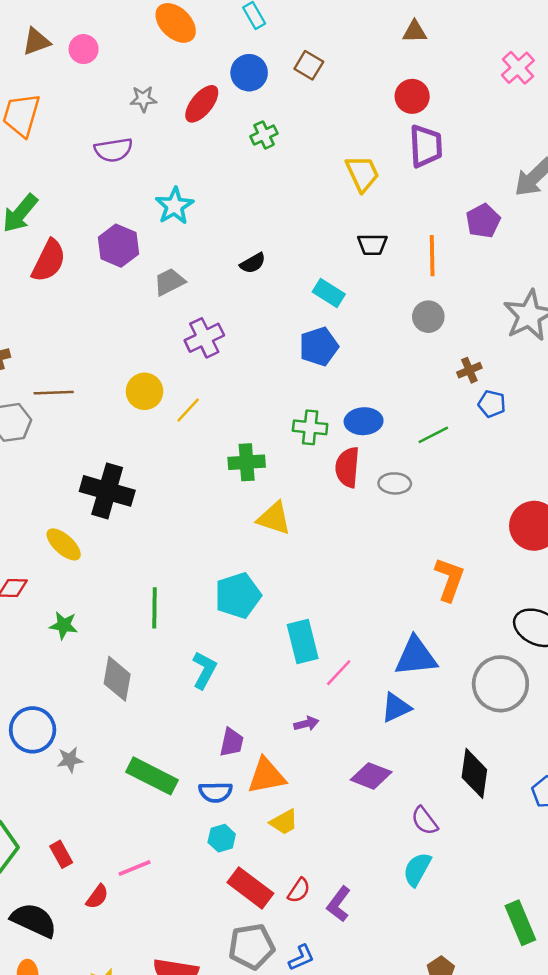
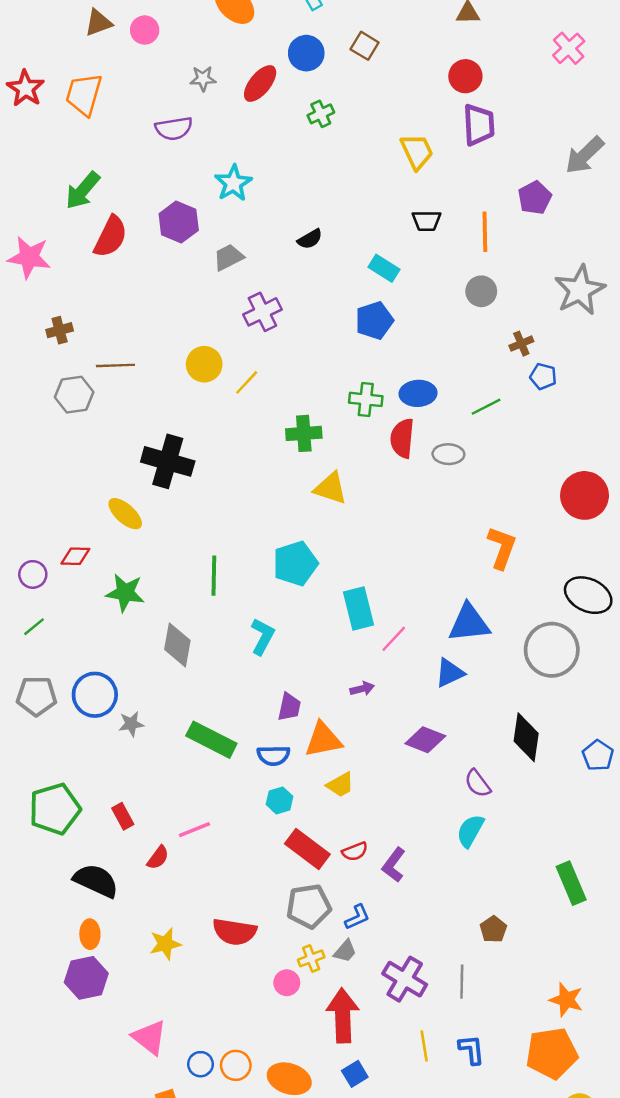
green star: (64, 625) -> (125, 593), size x1.4
red semicircle: (299, 890) -> (355, 851), turned 35

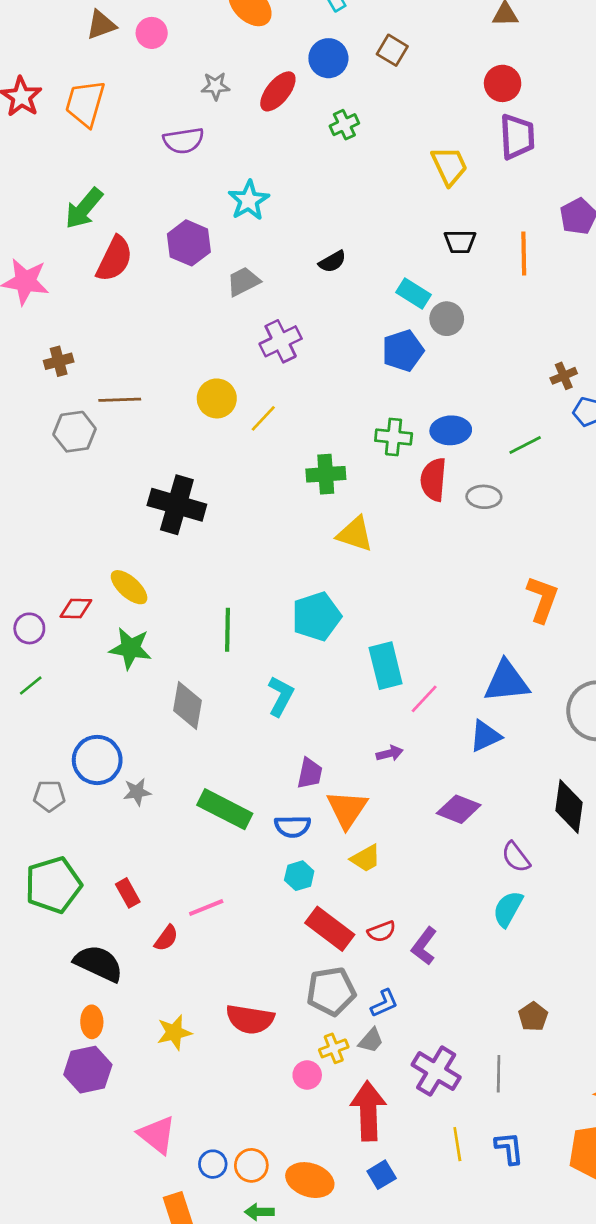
gray circle: (481, 291) -> (447, 319), moved
yellow ellipse: (125, 514) -> (129, 587), moved
gray pentagon: (36, 696) -> (49, 796), moved, size x0.7
orange triangle: (323, 740) -> (347, 809), turned -45

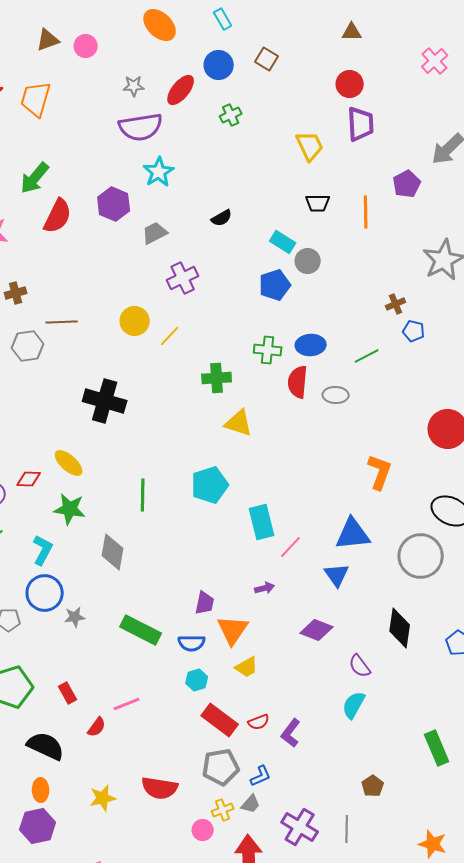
purple semicircle: (184, 141) -> (141, 127), moved, size x1.4
cyan L-shape: (281, 696) -> (43, 550), moved
blue triangle: (485, 736) -> (337, 575), turned -40

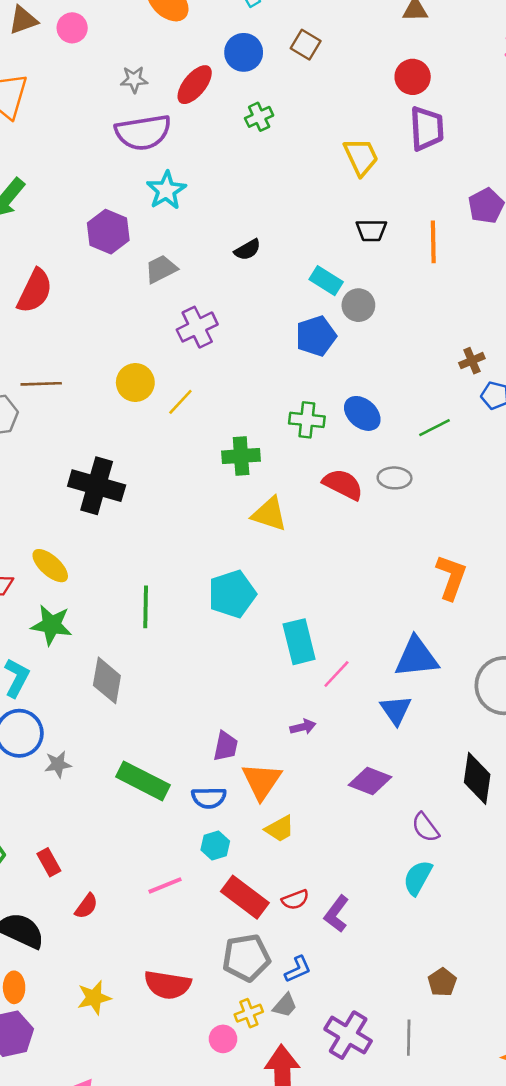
red semicircle: (58, 216) -> (35, 291), moved
blue ellipse: (311, 345) -> (362, 413), turned 44
red semicircle: (298, 382) -> (343, 484), moved, turned 112
pink line: (127, 704) -> (165, 885), moved

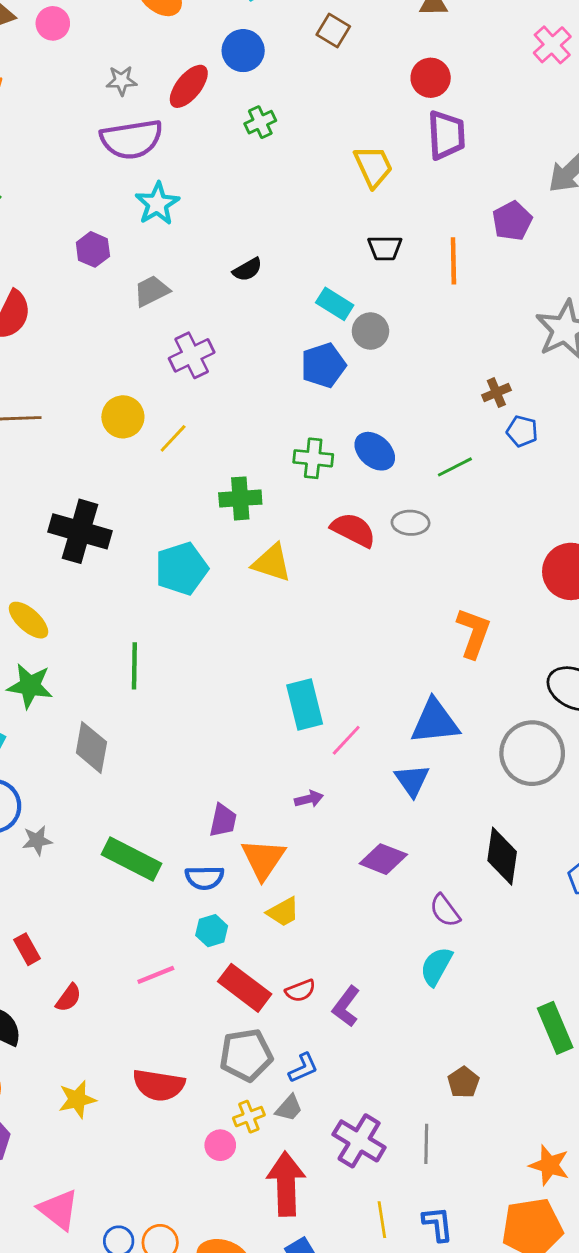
brown square: (306, 45) -> (333, 31), moved
purple hexagon: (108, 232) -> (93, 249), size x0.7
cyan pentagon: (232, 594) -> (182, 569), moved

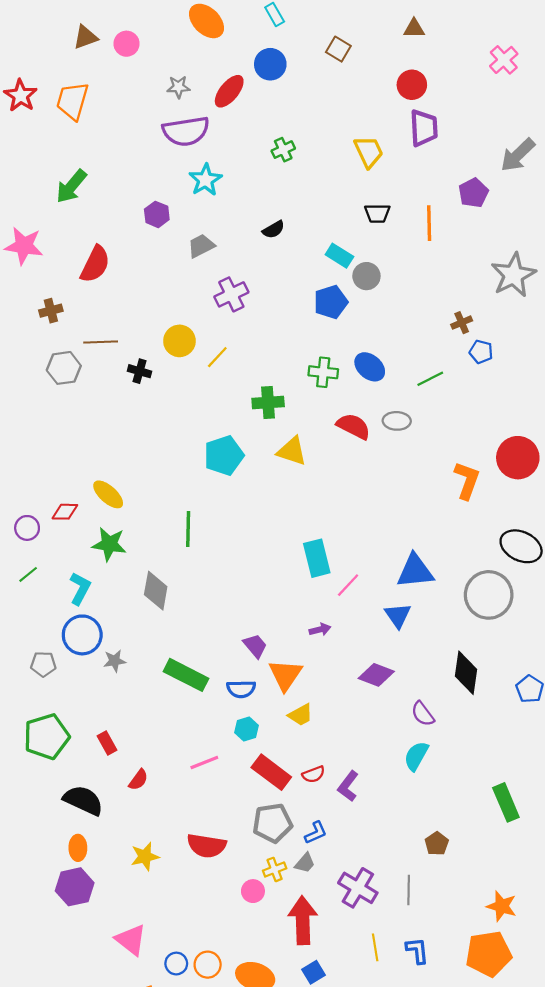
green cross: (260, 122) -> (283, 150), moved
black cross: (80, 531) -> (139, 371), moved, size x0.5
orange L-shape: (473, 633) -> (467, 480), moved
purple trapezoid: (223, 820) -> (255, 646), turned -52

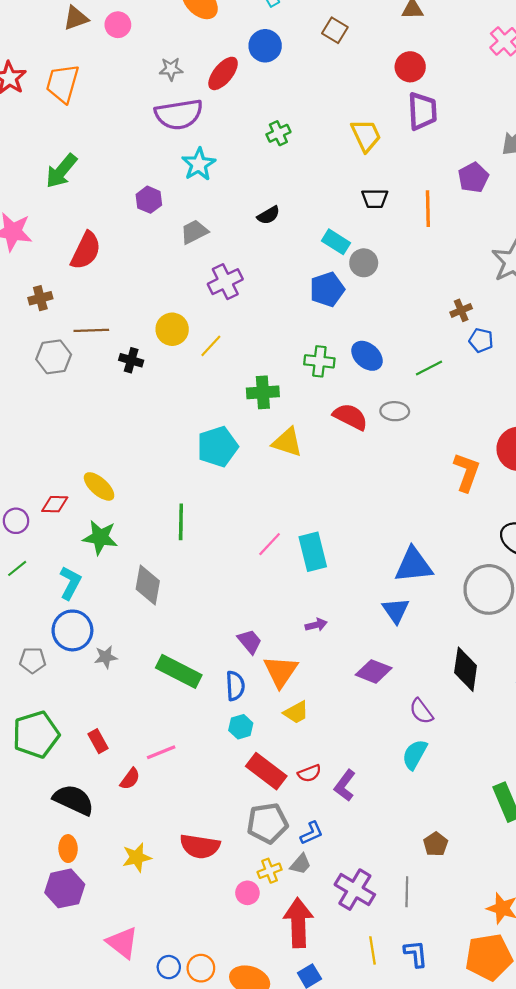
pink line: (348, 585) -> (270, 544), moved
blue semicircle: (241, 689) -> (235, 686), turned -92
pink line: (204, 762) -> (161, 752), moved

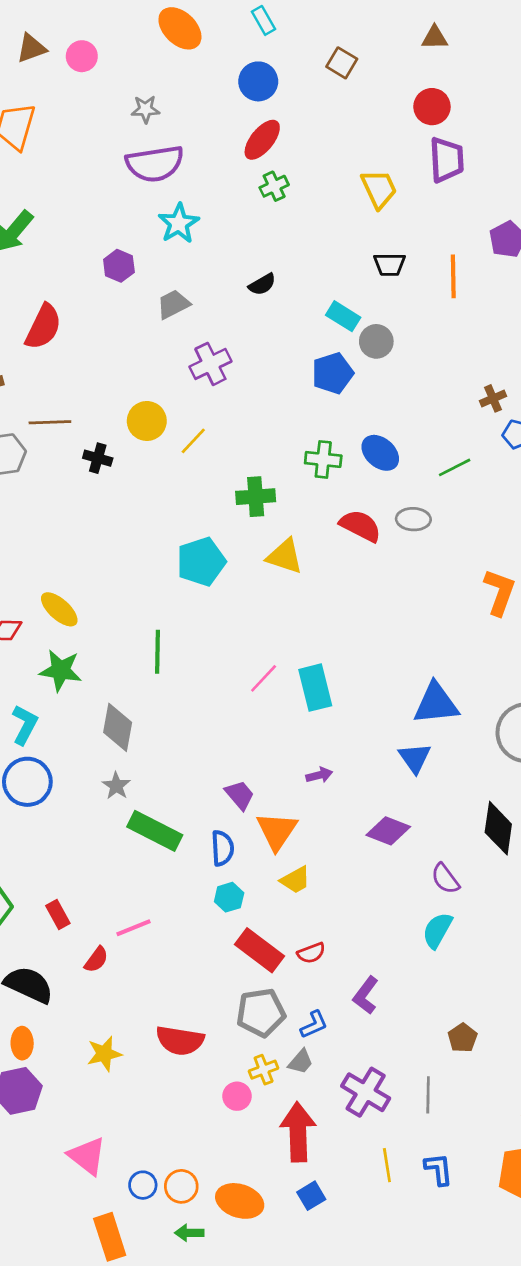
red ellipse: (223, 73) -> (262, 140), moved
gray star: (106, 657) -> (116, 786), moved, turned -30
purple L-shape: (345, 785) -> (366, 995), moved

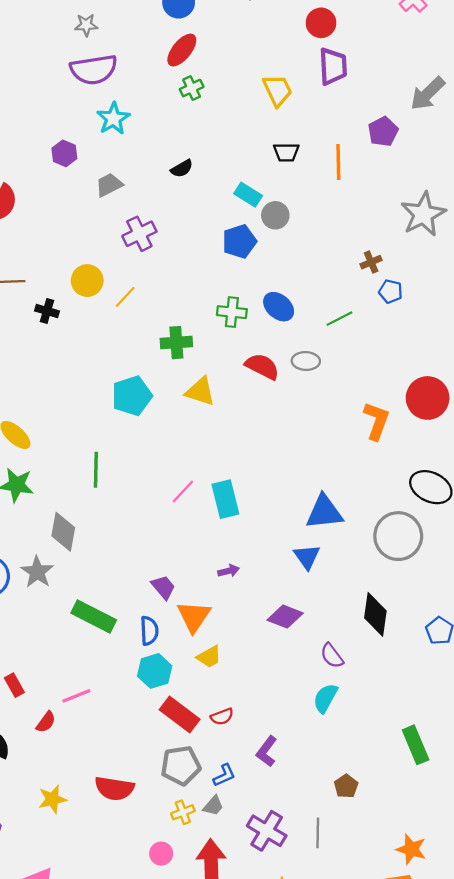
gray star: (116, 786) -> (37, 572), moved, size x1.4
cyan hexagon: (229, 897) -> (155, 671), size x1.4
pink circle: (237, 1096) -> (161, 854), moved

